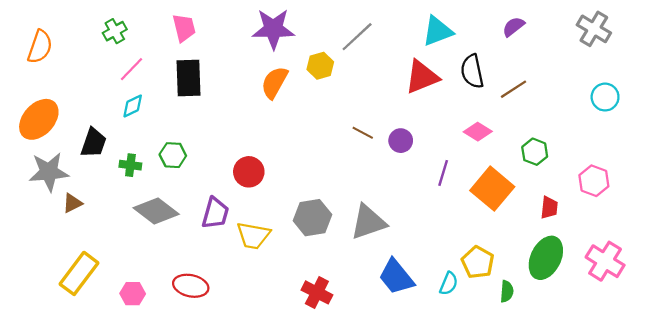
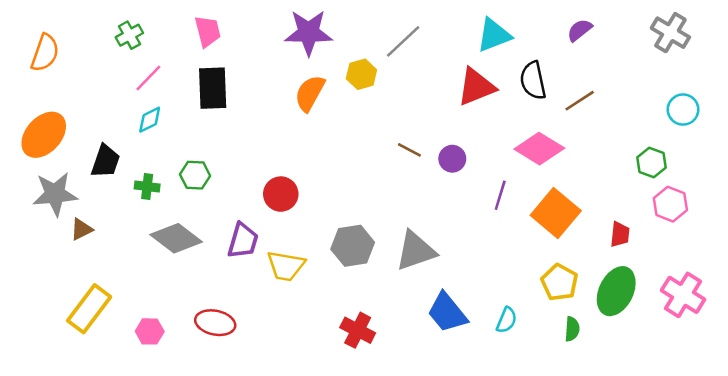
pink diamond: (478, 132) -> (539, 149), size x1.5
green hexagon: (535, 152) -> (652, 163), moved
yellow pentagon: (478, 262) -> (559, 282), moved

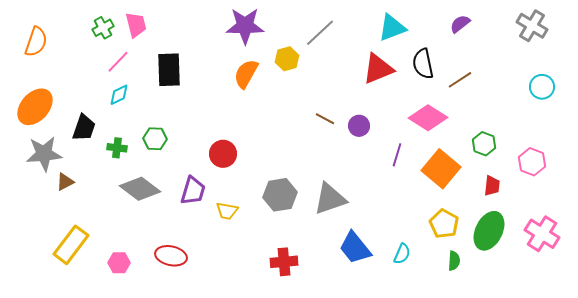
pink trapezoid: (208, 31) -> (136, 25), moved
green hexagon: (652, 163) -> (484, 144), moved
yellow trapezoid: (286, 266) -> (227, 211), size x0.7
red cross: (358, 330) -> (284, 262), turned -32

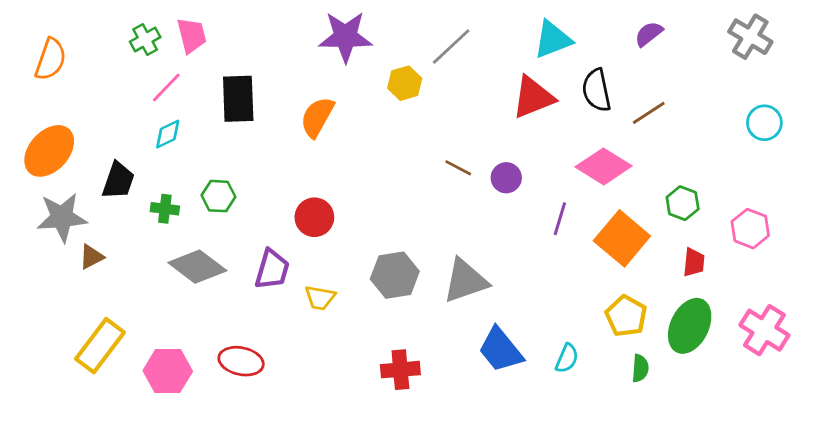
orange semicircle: (246, 74) -> (317, 117), moved
pink hexagon: (119, 263) -> (168, 371), size x1.5

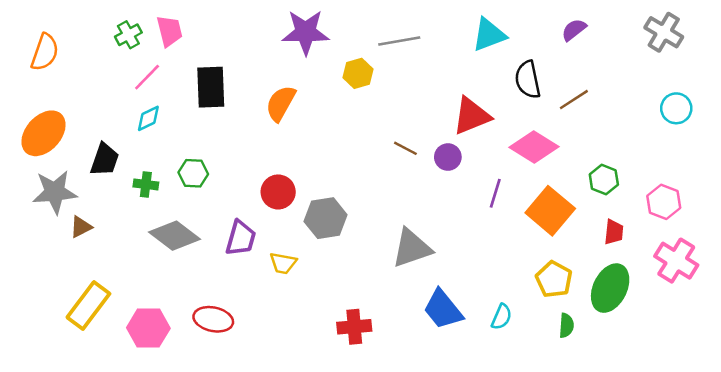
gray line: (451, 47) -> (399, 41), turned 33
red triangle: (533, 97) -> (472, 116), moved
gray hexagon: (395, 275) -> (326, 218), moved
pink cross: (764, 330) -> (676, 261), moved

